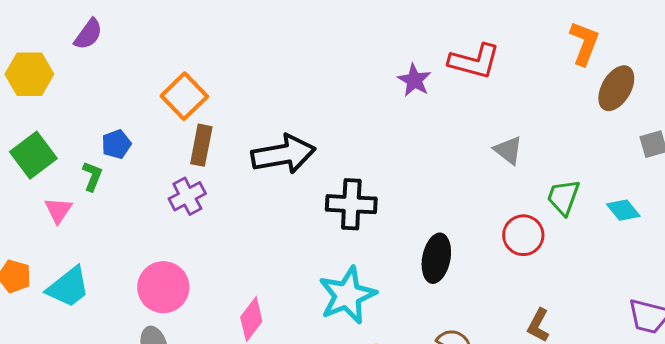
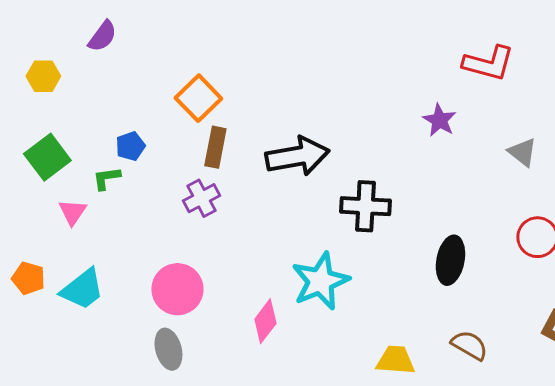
yellow hexagon: (29, 74) -> (43, 76), size x0.7
purple star: (414, 80) -> (439, 120), moved
green L-shape: (92, 176) -> (106, 178), turned -120
cyan star: (347, 295) -> (320, 281), moved

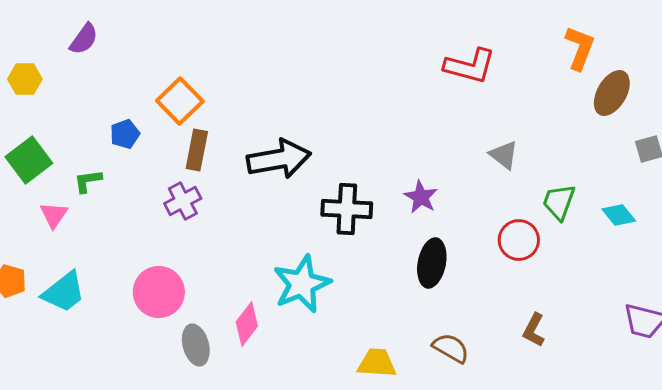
purple star: (439, 120) -> (421, 197), moved
blue pentagon: (130, 146) -> (125, 134), moved
gray ellipse: (168, 349) -> (196, 345), moved

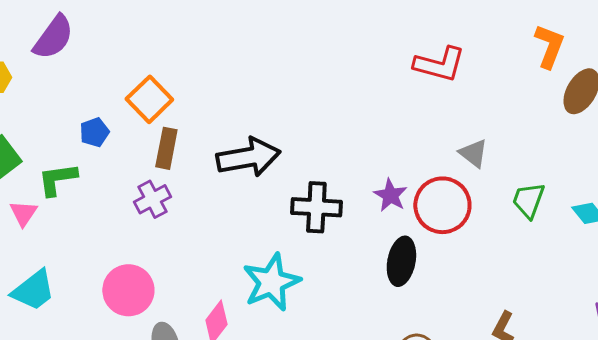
purple semicircle: (84, 39) -> (53, 37), size x1.4
green L-shape: (88, 181) -> (57, 179), size x1.4
red circle: (519, 240) -> (442, 205), moved, size x1.4

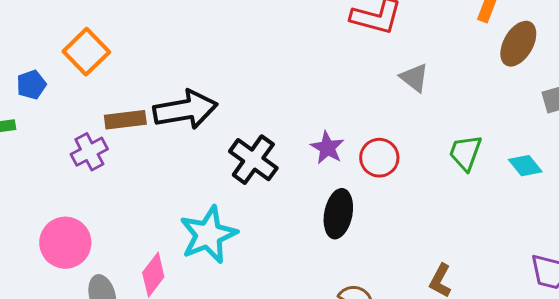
brown rectangle: (166, 148) -> (125, 120), moved, turned 72
gray triangle: (473, 153) -> (414, 78), moved
red circle: (442, 205) -> (379, 158), size x0.7
black cross: (316, 207) -> (253, 160), turned 33

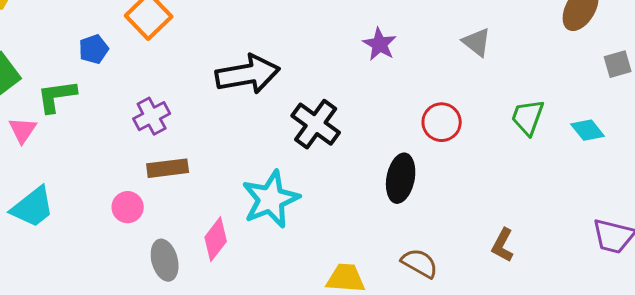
brown rectangle: (125, 120) -> (168, 168), moved
purple star: (327, 148) -> (380, 44), moved
pink circle: (65, 243) -> (128, 207), size x0.6

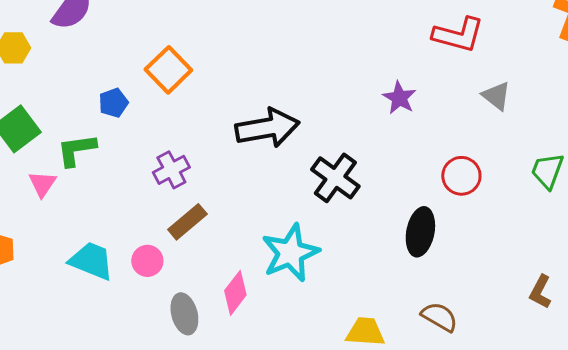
brown rectangle: (168, 168) -> (187, 222), turned -33
cyan trapezoid: (33, 207) -> (91, 261), moved, turned -120
brown L-shape: (503, 245) -> (540, 292), moved

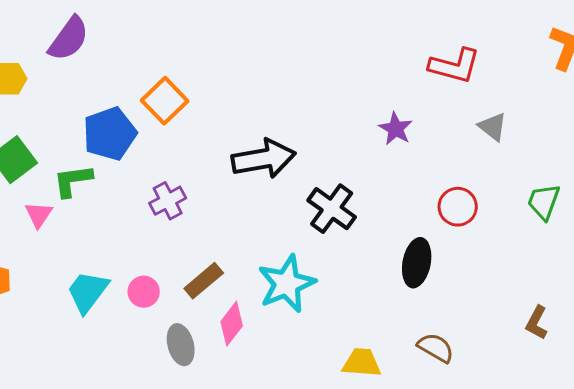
blue pentagon: (113, 103) -> (110, 134), size x1.8
brown rectangle: (187, 222) -> (204, 281), moved
cyan trapezoid: (91, 261) -> (88, 292), turned -75

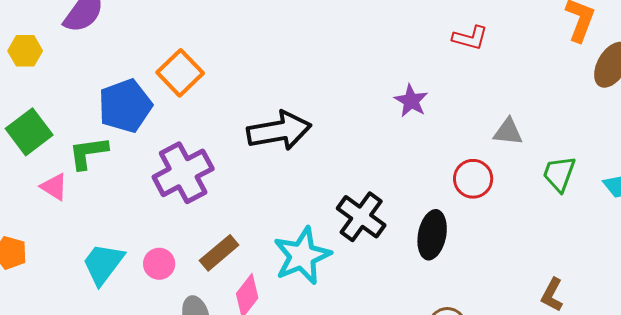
red L-shape: (455, 66) -> (470, 38), size x0.7
gray triangle: (493, 127) -> (508, 132), moved, turned -32
purple cross: (168, 201) -> (183, 173), size x1.6
black cross: (332, 209) -> (361, 217), moved
pink triangle: (39, 215) -> (54, 187), turned -32

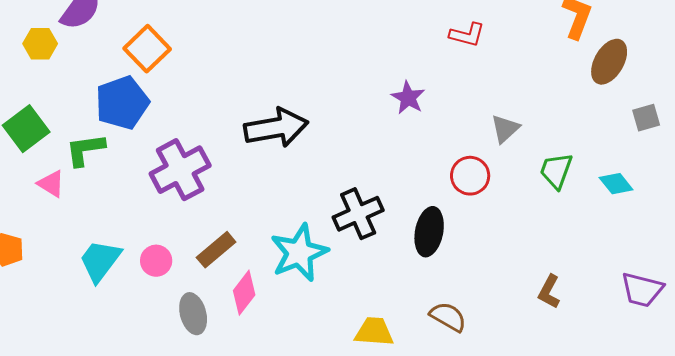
yellow hexagon: (25, 51) -> (40, 44), moved
orange square: (180, 73) -> (147, 49), moved
gray triangle: (508, 132) -> (505, 129), turned -48
black cross: (361, 217) -> (358, 214), turned 30

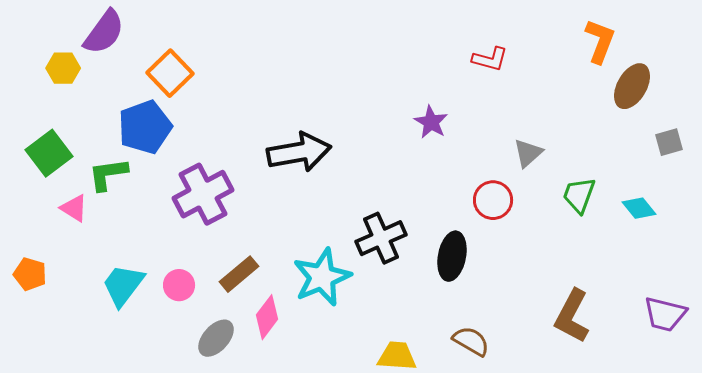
brown L-shape: (549, 292) -> (572, 316), size x1.6
gray ellipse: (193, 314) -> (216, 338), turned 57

